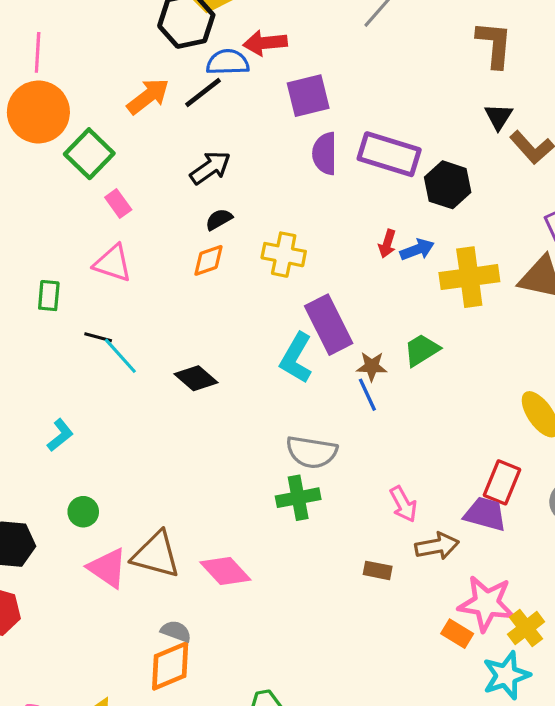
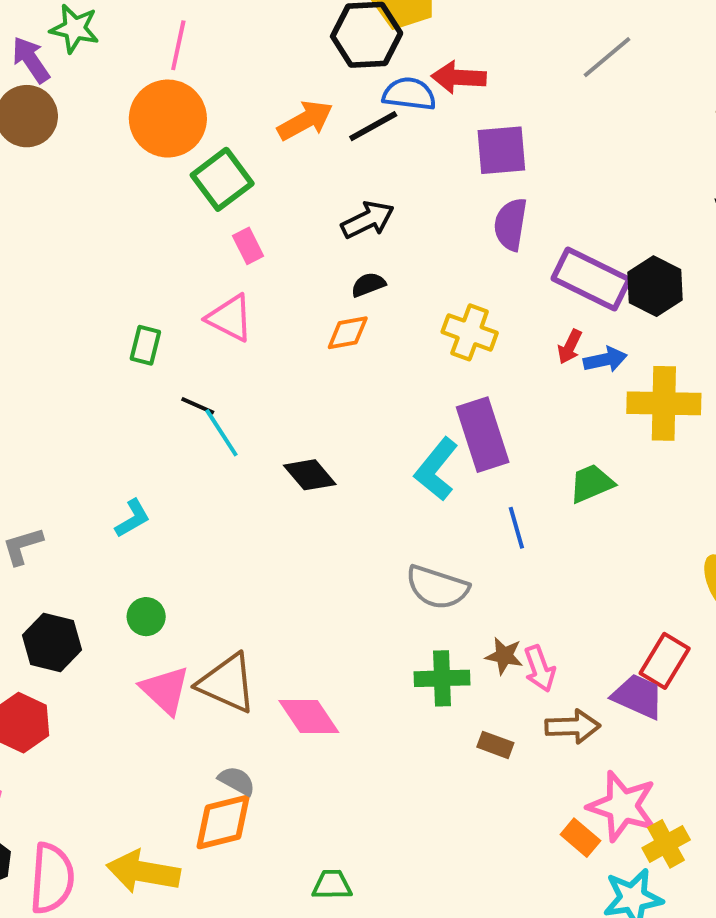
purple rectangle: (389, 154) -> (591, 279), moved
yellow cross: (284, 255) -> (470, 332), moved
brown star: (372, 366) -> (504, 656), moved
green cross: (298, 498) -> (442, 678), moved

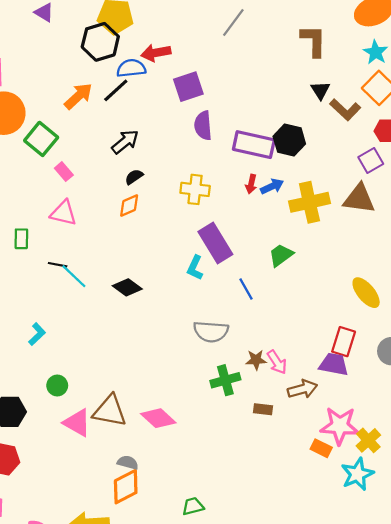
cyan L-shape: (436, 469) -> (195, 268), size x0.7

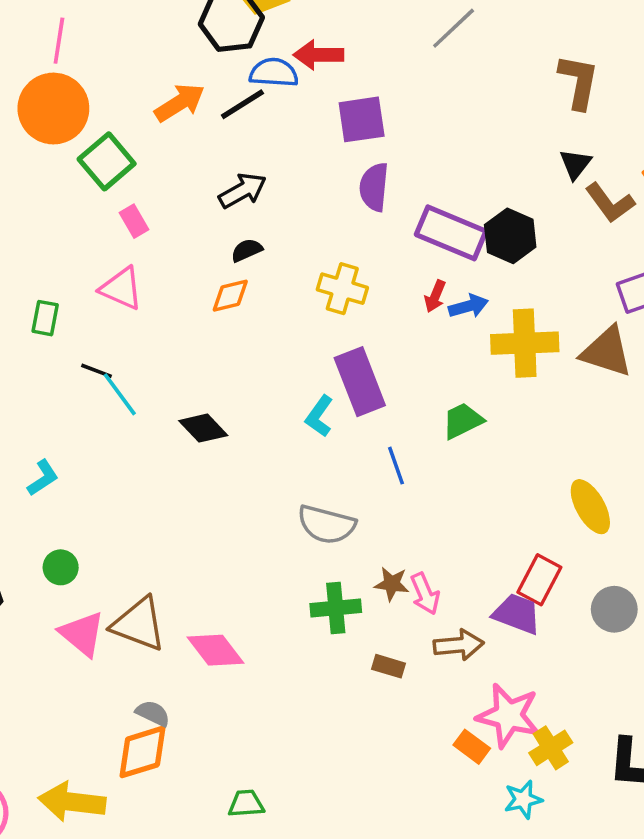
cyan star: (357, 474) -> (523, 799), size x0.7

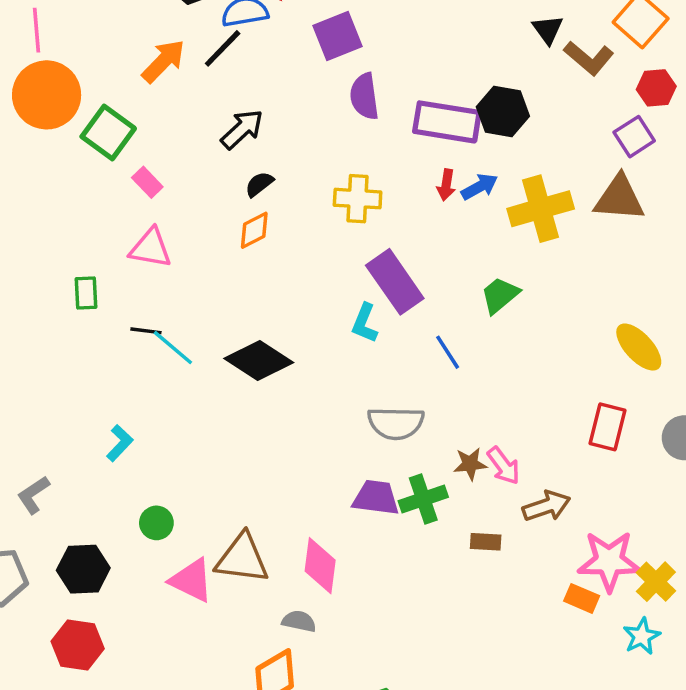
black diamond: (203, 428) -> (259, 360), size x1.4
purple trapezoid: (517, 614) -> (376, 498), moved
pink diamond: (216, 650) -> (320, 566), turned 58
gray semicircle: (153, 713) -> (299, 621), moved

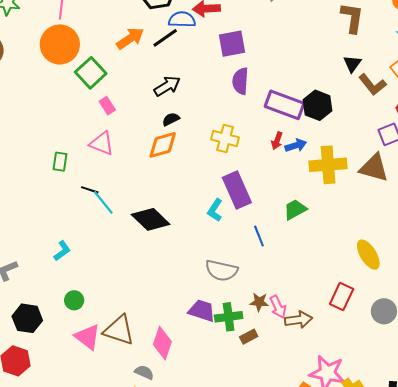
orange diamond: (254, 230) -> (163, 145), size x1.4
brown arrow: (546, 506) -> (299, 320), moved
brown rectangle: (486, 542) -> (249, 337), moved, turned -42

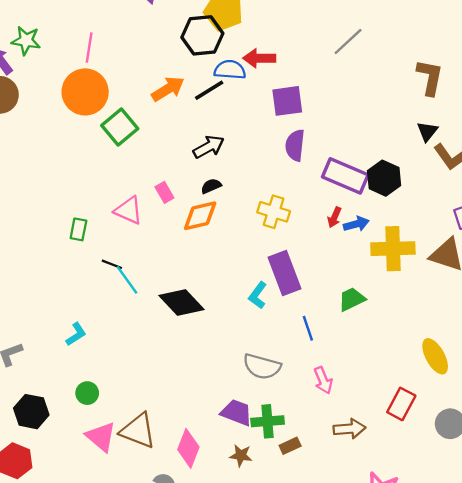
pink rectangle: (107, 106) -> (164, 192), moved
brown star: (259, 302) -> (241, 455), moved
pink arrow: (278, 307) -> (323, 380), moved

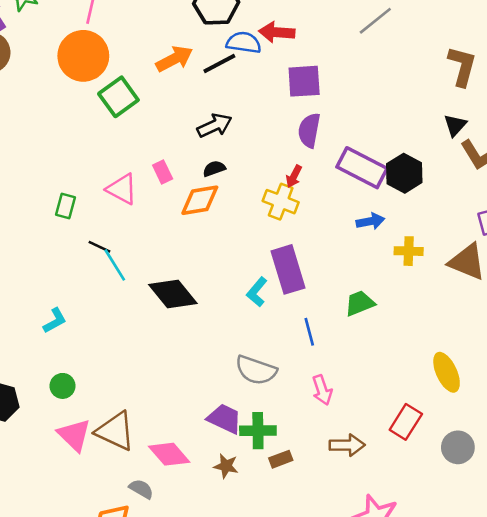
red arrow: (334, 217) -> (294, 176), moved
yellow cross: (393, 249) -> (409, 251), size x0.6
pink diamond: (188, 448) -> (169, 454), turned -66

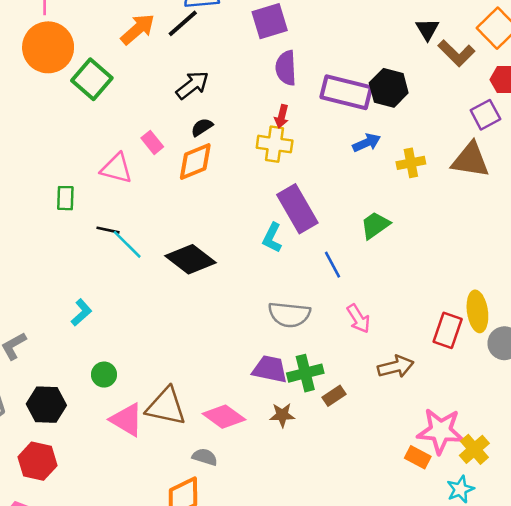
yellow ellipse: (447, 372) -> (477, 311), moved, turned 30

